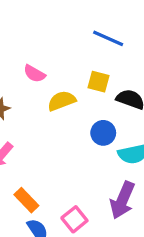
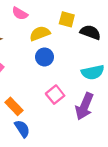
blue circle: (103, 133) -> (45, 57), moved
pink square: (74, 219) -> (55, 95), moved

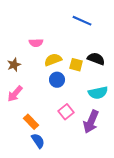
pink semicircle: (20, 13) -> (36, 43), turned -32
yellow square: (67, 19) -> (76, 65), moved

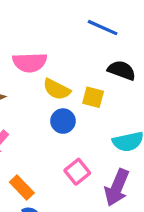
pink semicircle: (36, 43) -> (30, 62), size x1.5
black semicircle: (96, 59) -> (122, 70), moved
yellow semicircle: (53, 60) -> (57, 89), turned -132

